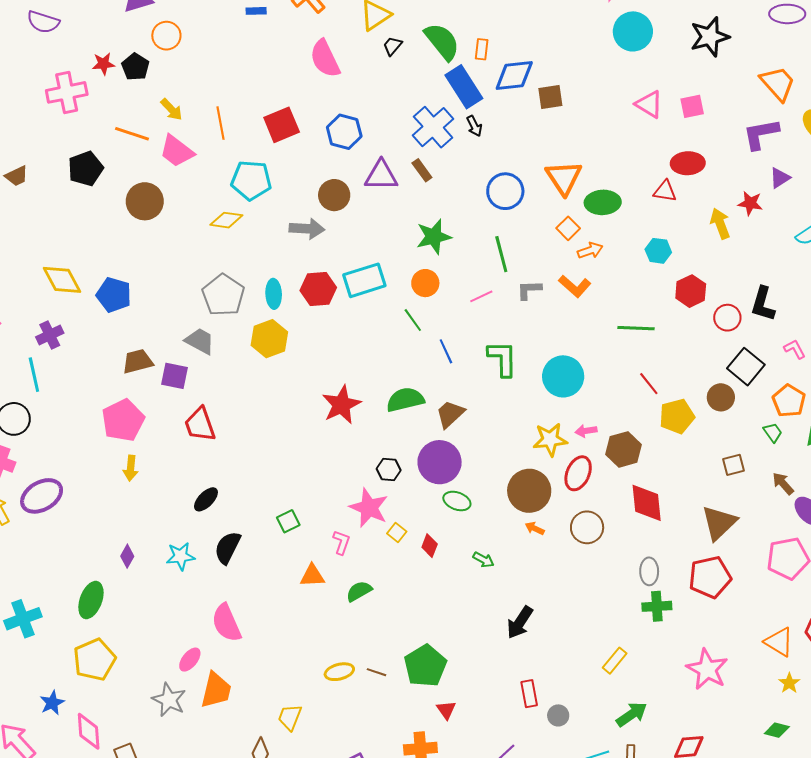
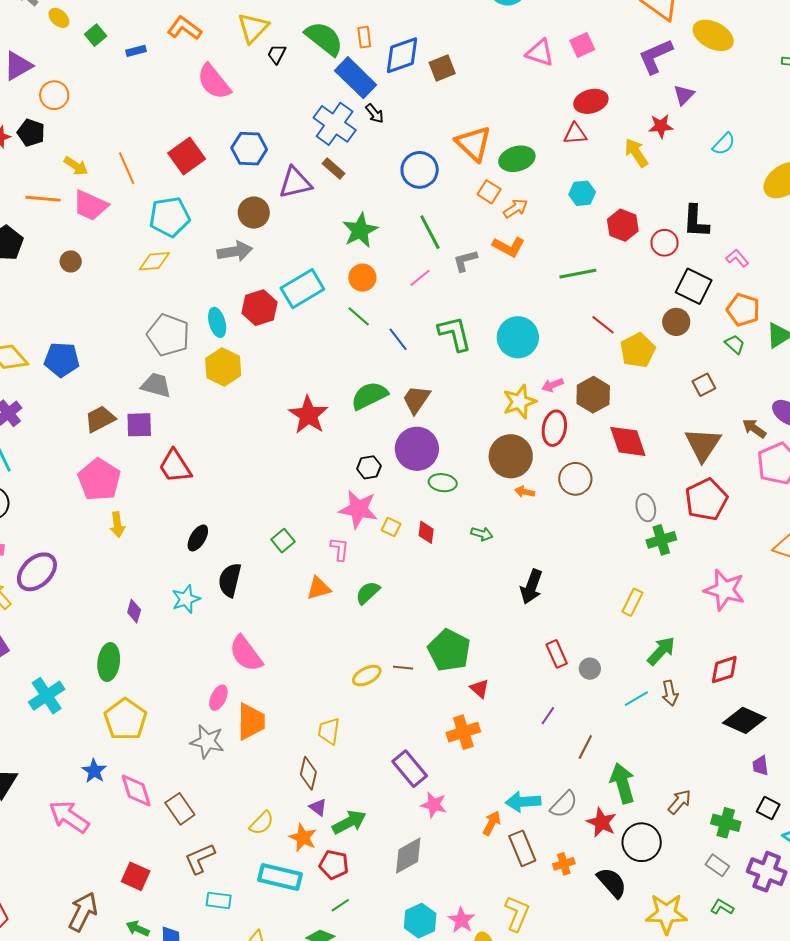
brown circle: (145, 201) -> (71, 261), size x0.6
brown arrow: (783, 484) -> (754, 428), moved

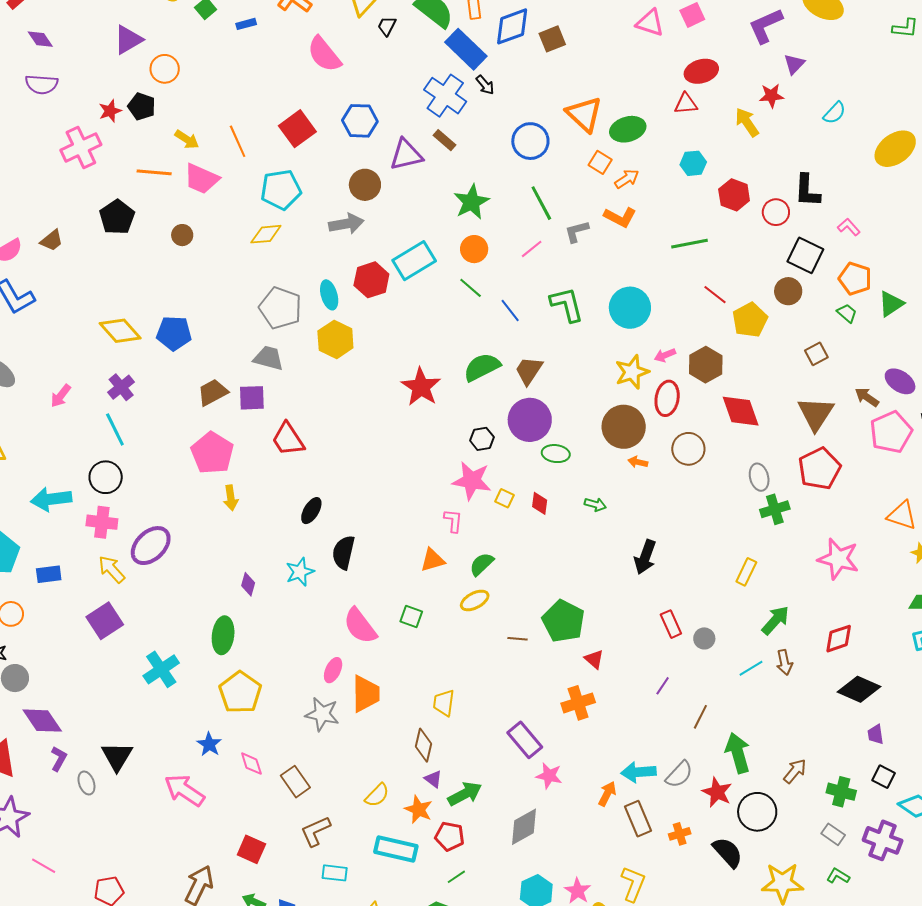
green square: (283, 541) -> (411, 617), moved, turned -30
yellow ellipse: (367, 676) -> (475, 600), moved
pink diamond: (136, 790) -> (251, 764), size x0.7

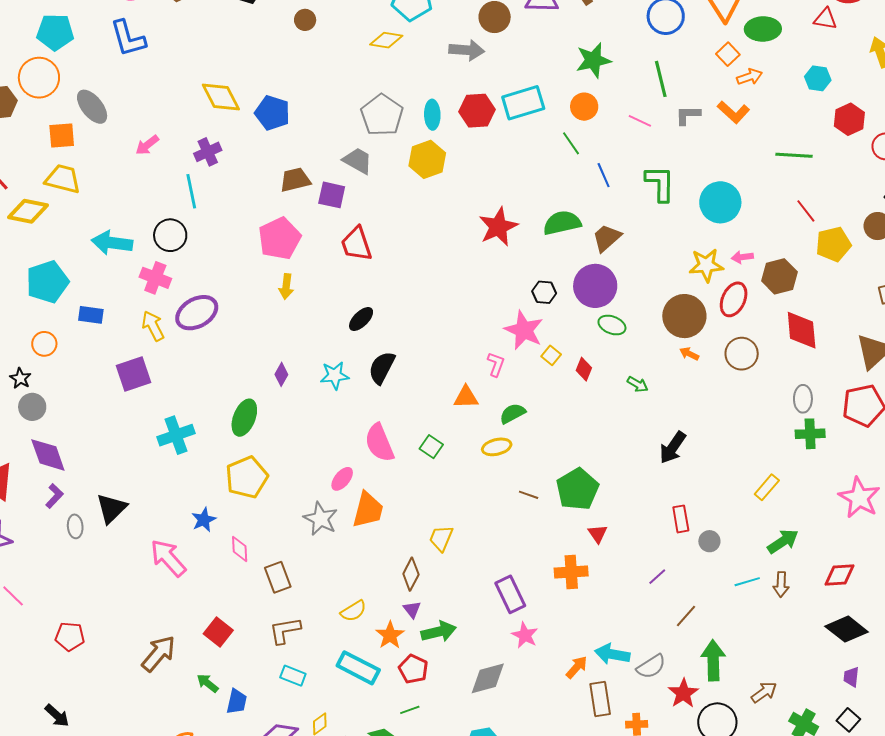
pink line: (532, 249) -> (640, 121), turned 50

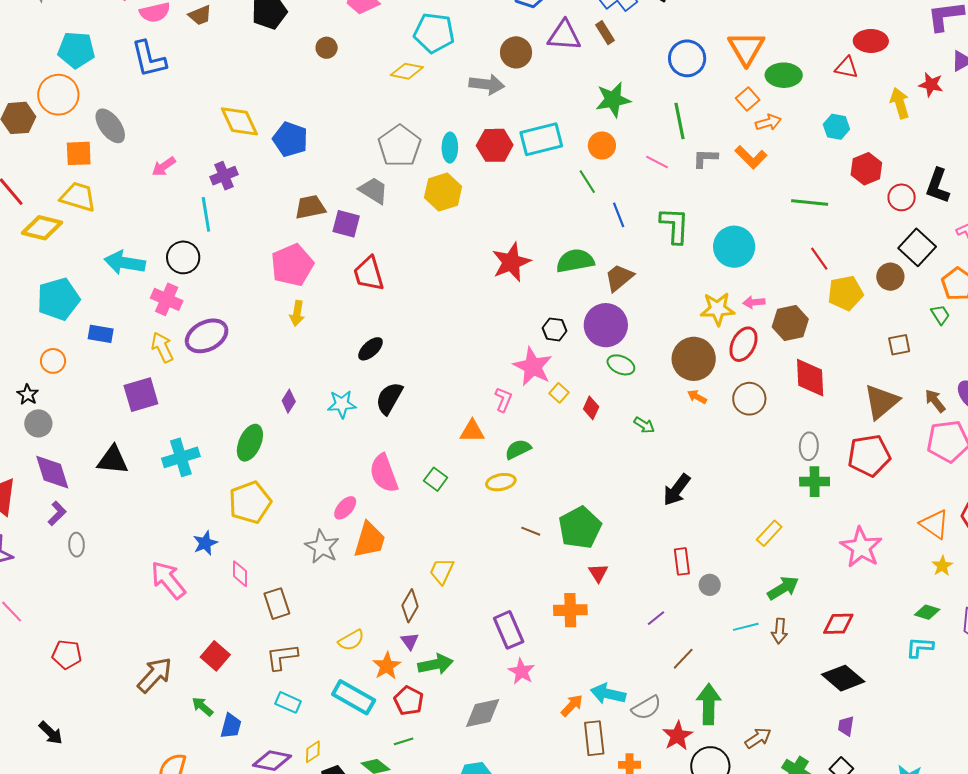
black triangle: (111, 508) -> (113, 460), moved, turned 48

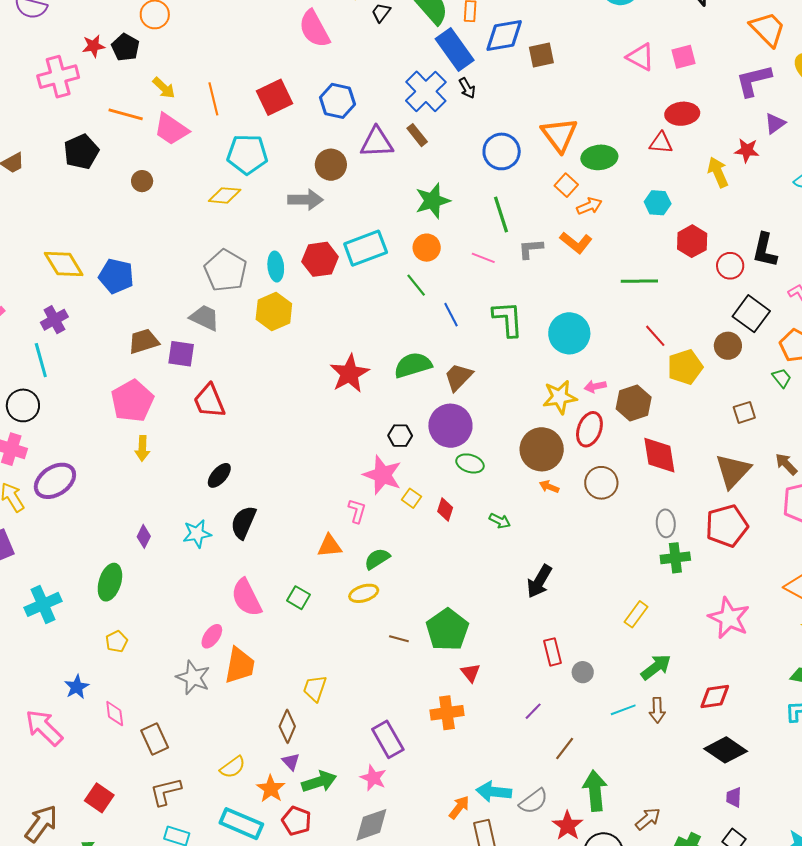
yellow pentagon: (250, 502) -> (117, 641), size x0.5
pink star: (521, 671) -> (373, 778), moved

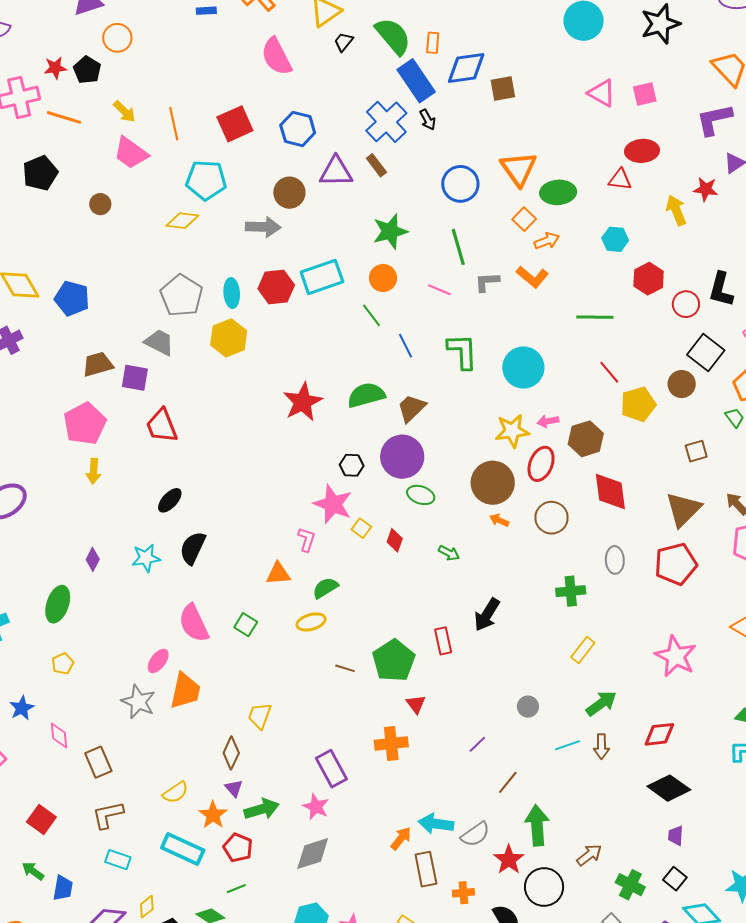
orange line: (126, 114) -> (64, 117), moved
green cross: (675, 558) -> (571, 591), moved
red rectangle: (552, 652) -> (443, 641), moved

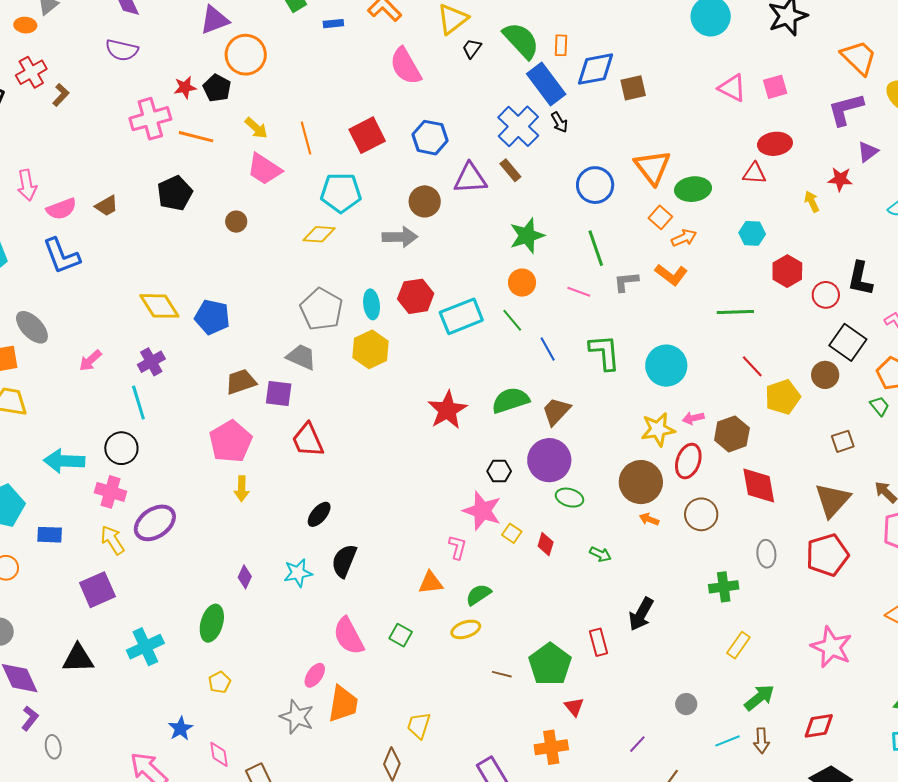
orange circle: (117, 38) -> (246, 55), size x1.4
yellow arrow: (676, 210) -> (812, 202), size x0.7
cyan rectangle: (322, 277) -> (461, 316), moved

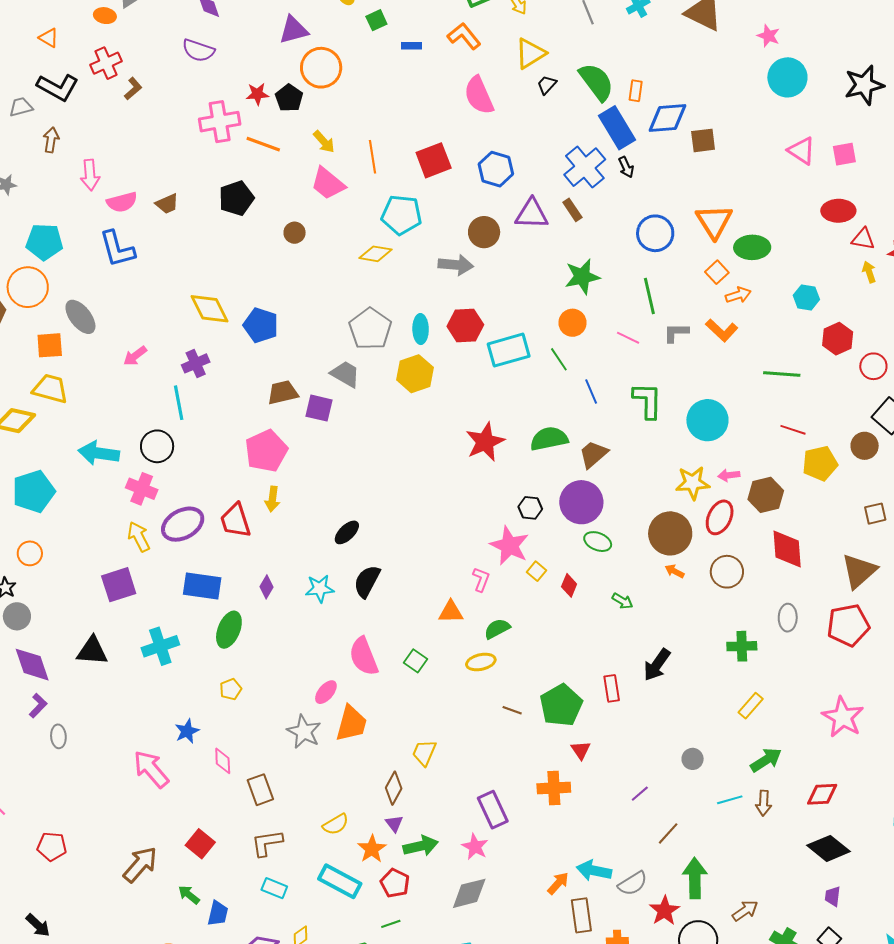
red triangle: (754, 173) -> (863, 239), moved
red line: (752, 366) -> (793, 430), turned -35
red trapezoid: (308, 440) -> (235, 521), moved
blue rectangle: (50, 535) -> (202, 586), moved, size x1.5

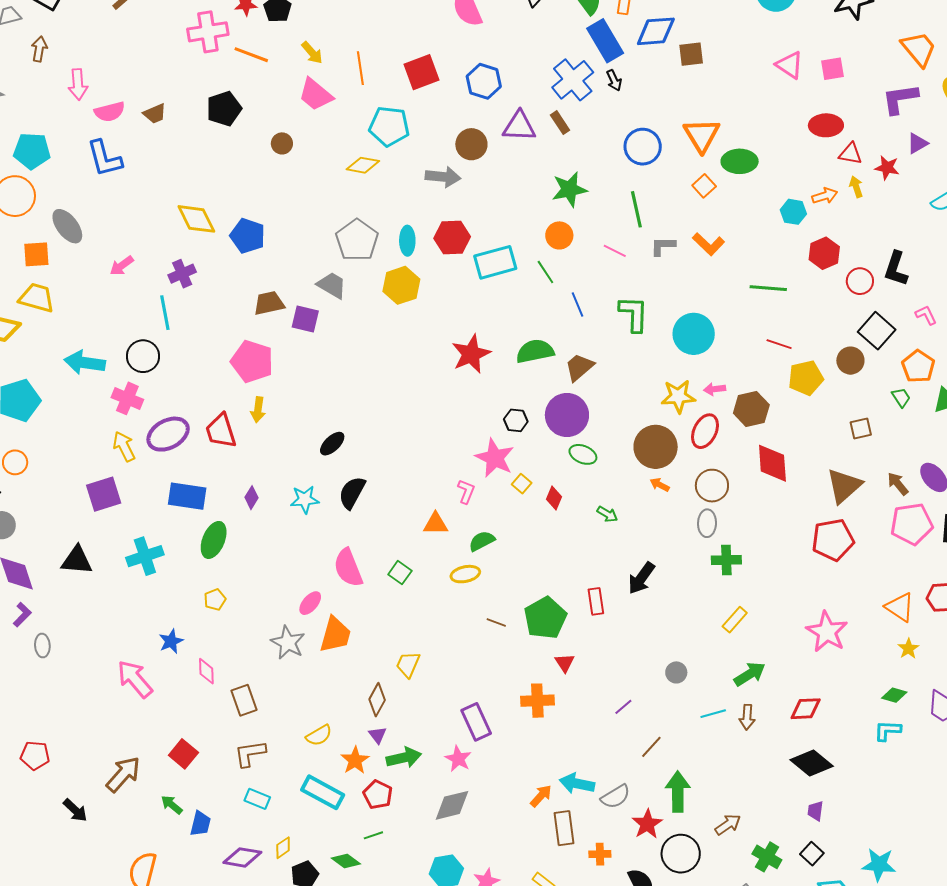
orange arrow: (738, 295) -> (825, 196), moved
pink pentagon: (266, 451) -> (252, 361), turned -30
gray ellipse: (788, 618) -> (707, 523), moved
black arrow: (38, 925) -> (75, 810), moved

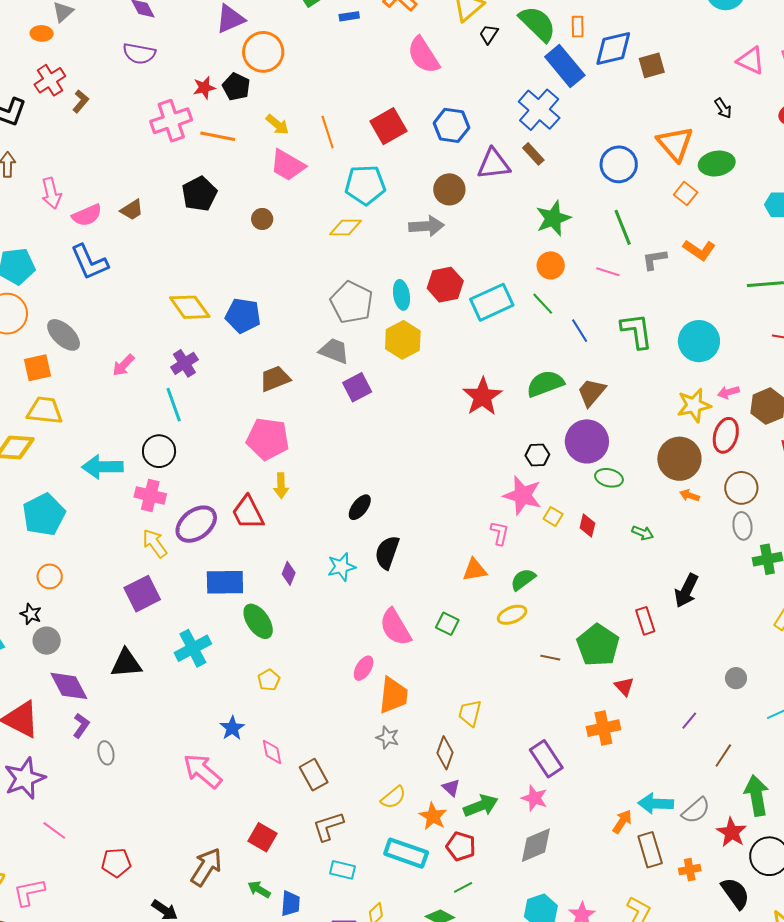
black arrow: (614, 80) -> (723, 108), moved
purple square: (305, 319) -> (357, 387), moved, turned -32
green ellipse: (214, 540) -> (258, 621), turned -48
gray star: (288, 643) -> (388, 738), moved, size x0.7

